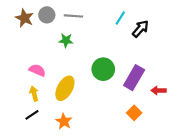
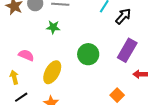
purple rectangle: (134, 78) -> (127, 50), moved
yellow arrow: (34, 94) -> (14, 77), moved

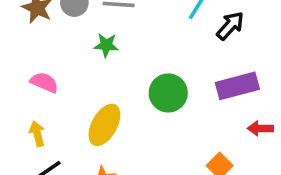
purple rectangle: (127, 50) -> (237, 86), turned 45
pink semicircle: (26, 55) -> (44, 82), moved

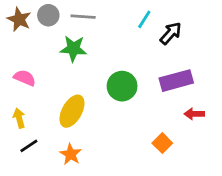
green star: (106, 45) -> (73, 49), size x1.4

